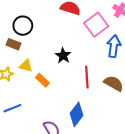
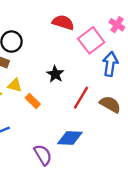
red line: (87, 77) -> (81, 98), turned 35
blue diamond: (77, 114) -> (70, 138), turned 55

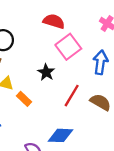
pink square: (91, 40) -> (68, 47), moved

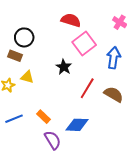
orange rectangle: (24, 99) -> (43, 117), moved

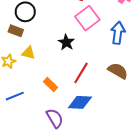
red line: (87, 88) -> (81, 73), moved
orange rectangle: (43, 117) -> (51, 84), moved

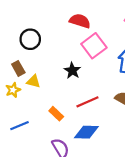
brown rectangle: (16, 31) -> (18, 68), moved, turned 40
red line: (81, 73) -> (87, 102), turned 35

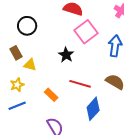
yellow star: (13, 90) -> (17, 85), moved
red line: (87, 102) -> (80, 84), turned 40
blue diamond: (86, 132) -> (93, 109), moved, turned -50

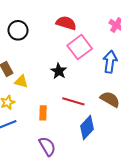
black circle: (27, 26) -> (18, 30), moved
orange rectangle: (51, 95) -> (43, 113), turned 48

